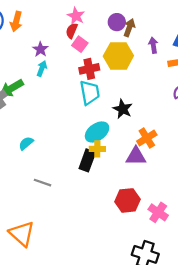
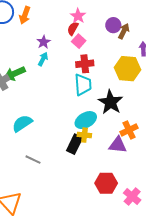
yellow hexagon: (118, 56) -> (127, 69), moved
black star: (123, 109) -> (110, 102), size x1.4
cyan semicircle: (26, 143) -> (22, 123), size x1.5

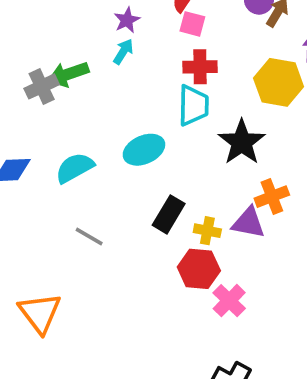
pink square: (79, 41) -> (192, 24), turned -32
cyan ellipse: (86, 120) -> (144, 150), moved
yellow cross: (84, 135) -> (207, 231), moved
red hexagon: (106, 183) -> (199, 269), moved
pink cross: (132, 196) -> (229, 301), moved

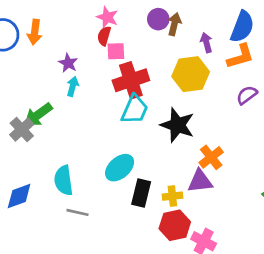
red cross: (200, 67) -> (131, 80), size x1.4
cyan trapezoid: (193, 105) -> (135, 109), turned 40
cyan ellipse: (144, 150) -> (120, 168), moved
cyan semicircle: (75, 168) -> (64, 180), turned -52
gray line: (89, 236) -> (77, 212), moved

